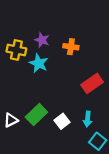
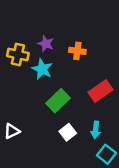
green rectangle: (36, 115) -> (58, 101), moved

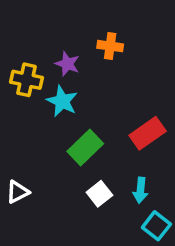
orange cross: (77, 51) -> (110, 46), moved

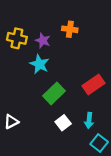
yellow cross: (26, 80) -> (17, 38), moved

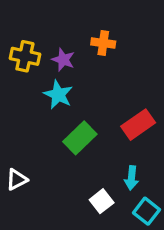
white square: (63, 123) -> (102, 201), moved

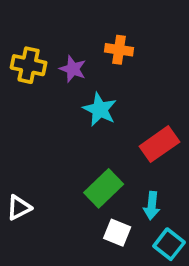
cyan star: (58, 95) -> (100, 109), moved
green rectangle: (80, 138) -> (104, 188), moved
white square: (102, 201) -> (117, 233), turned -30

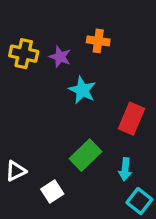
red rectangle: (159, 144) -> (131, 119), turned -32
white square: (117, 233) -> (52, 192), moved, turned 35

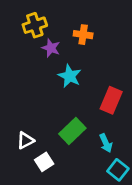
yellow cross: (24, 54) -> (35, 25), moved, turned -30
cyan arrow: (125, 169) -> (106, 143), turned -30
white triangle: (16, 171) -> (25, 140), moved

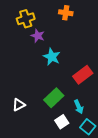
orange cross: (83, 35) -> (66, 13), moved
red rectangle: (111, 100) -> (83, 75), turned 30
white square: (44, 162) -> (62, 122), moved

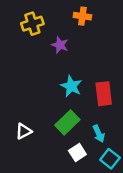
purple star: (38, 36) -> (60, 45), moved
cyan star: (52, 57) -> (71, 86), moved
red rectangle: (83, 75) -> (104, 94), turned -60

